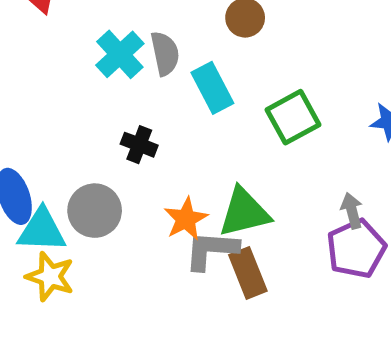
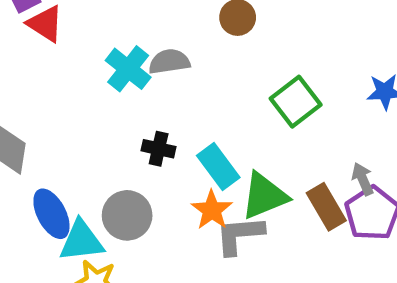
gray semicircle: (165, 54) -> (169, 62), turned -78
cyan rectangle: (212, 88) -> (218, 166), moved
brown rectangle: (248, 273) -> (326, 207), moved

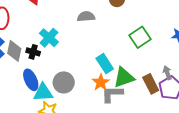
cyan cross: (128, 69) -> (49, 38), moved
black cross: (159, 149) -> (33, 52), moved

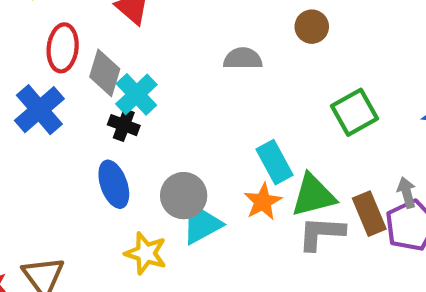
cyan cross: (49, 38) -> (136, 94), moved
gray diamond: (14, 51) -> (105, 73), moved
cyan triangle: (43, 92) -> (202, 224), moved, turned -30
gray L-shape: (112, 94) -> (321, 233), moved

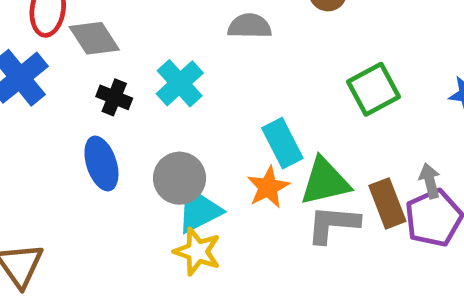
gray diamond: (105, 73) -> (94, 38), turned -51
cyan cross: (136, 94) -> (180, 83), moved
yellow star: (146, 253) -> (197, 252), moved

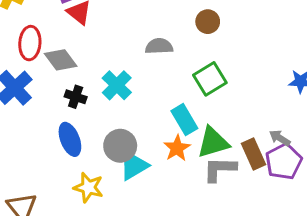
green square: (374, 89) -> (210, 79), moved
gray arrow: (430, 181) -> (280, 138), turned -40
yellow star: (197, 252) -> (88, 187), moved

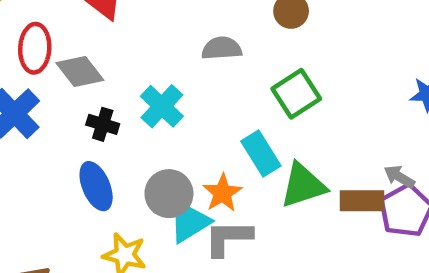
orange star: (177, 148) -> (222, 193), moved
brown rectangle: (254, 154) -> (362, 201), turned -64
gray L-shape: (220, 169) -> (228, 238), moved

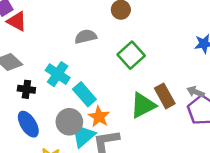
cyan rectangle: (261, 153) -> (84, 94), moved
brown rectangle: (362, 201) -> (165, 96), moved, turned 70

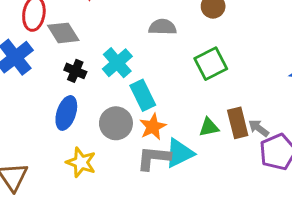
gray arrow: (196, 92) -> (259, 128), moved
green triangle: (143, 105) -> (209, 127), size x0.6
blue ellipse: (28, 124) -> (66, 113), turned 35
cyan triangle: (83, 136) -> (179, 153), moved

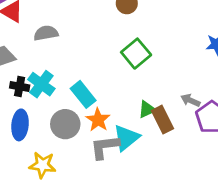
gray semicircle: (163, 27) -> (46, 33), moved
cyan cross: (117, 63) -> (41, 84), moved
brown rectangle: (238, 123) -> (162, 120), moved

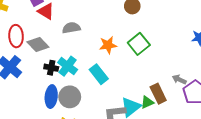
green triangle: (147, 109) -> (147, 102), moved
orange star: (98, 120) -> (108, 45), moved, turned 30
gray circle: (65, 124) -> (70, 97), moved

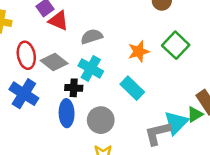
cyan cross: (68, 66) -> (91, 68), moved
blue ellipse: (51, 97) -> (67, 113), moved

